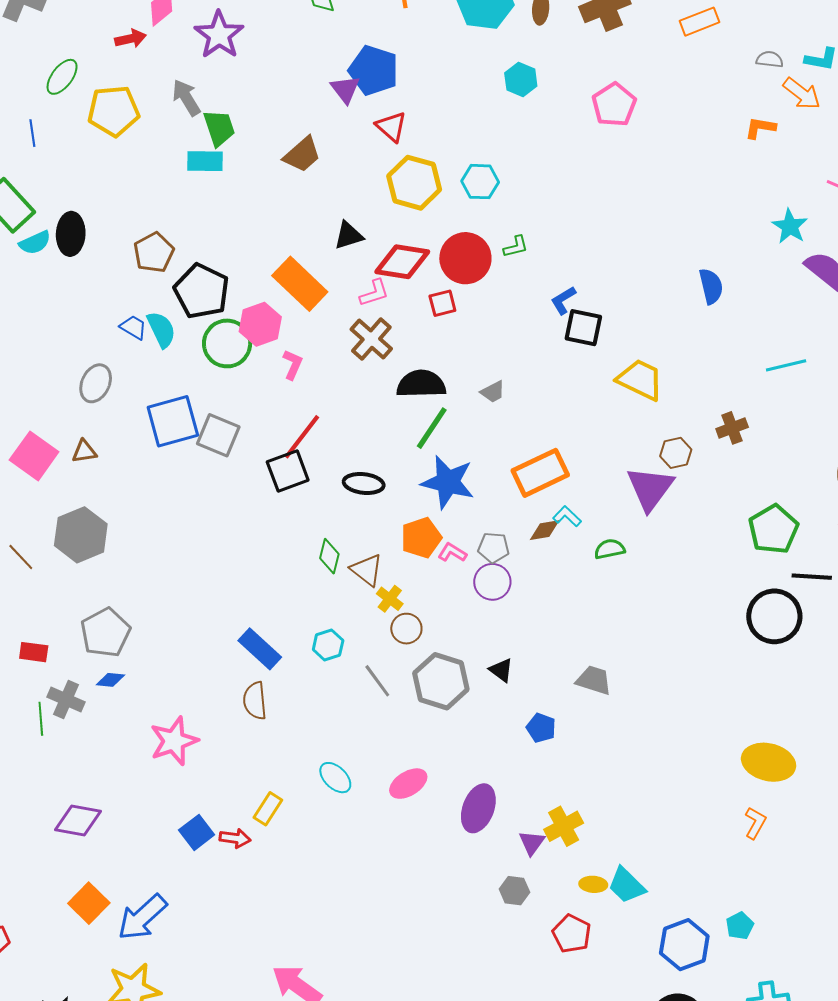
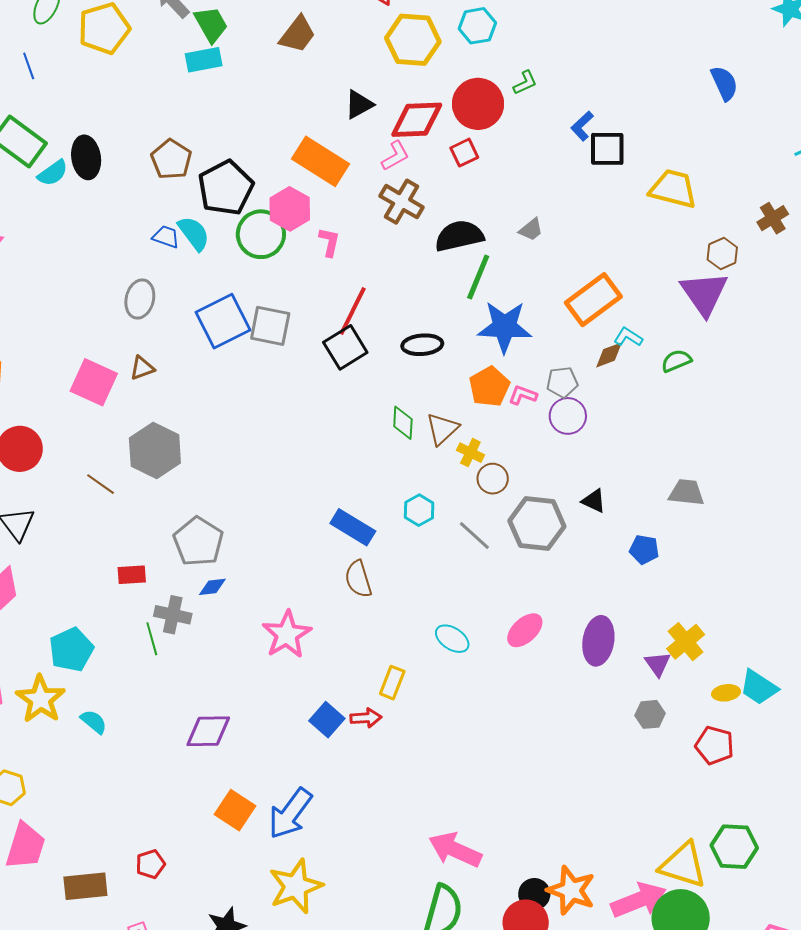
black pentagon: (202, 291) -> (226, 188), turned 30
brown triangle: (367, 570) -> (442, 429), turned 51

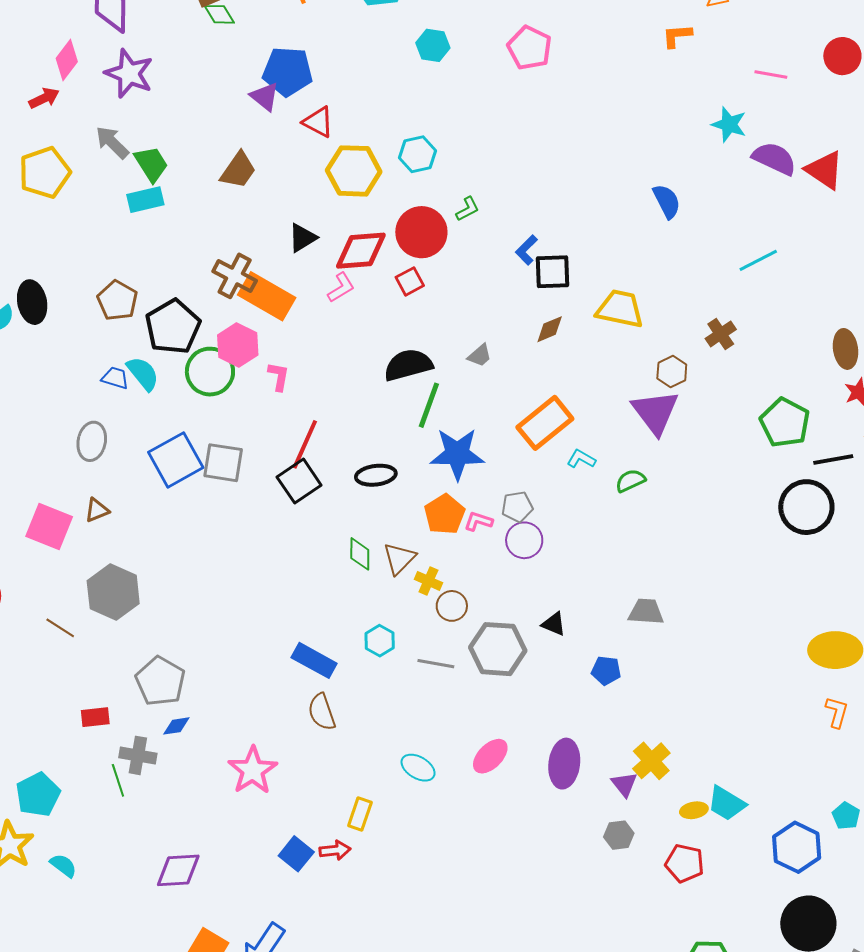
brown cross: (402, 202) -> (235, 276), moved
brown diamond: (609, 355) -> (550, 329), moved
gray line: (474, 536) -> (436, 664), turned -30

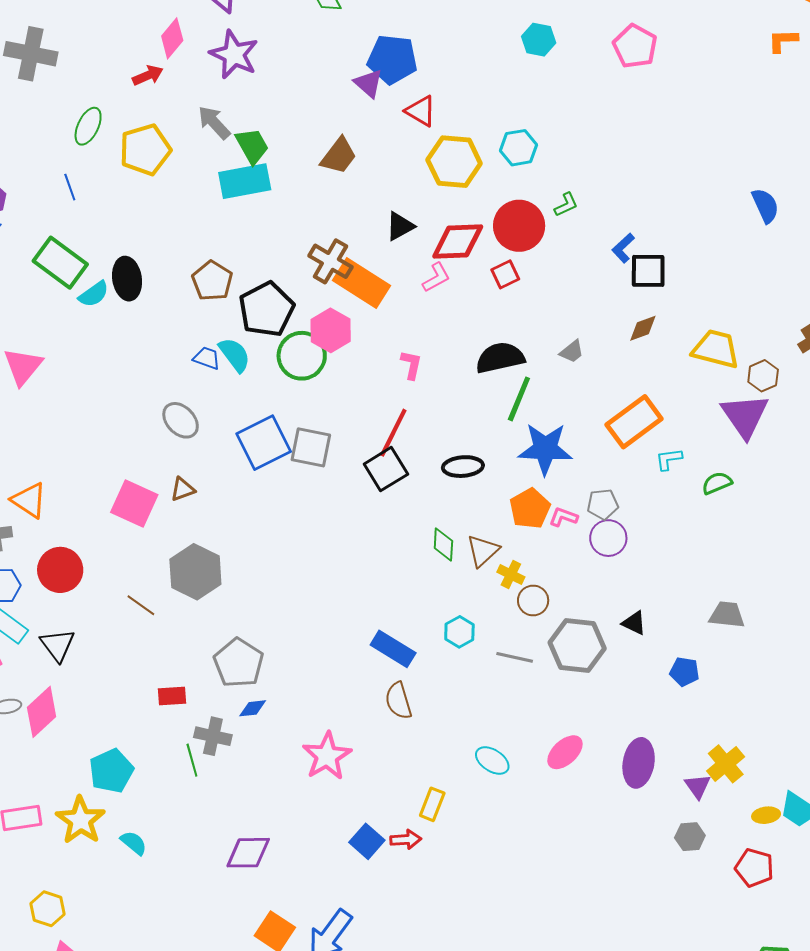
cyan rectangle: (145, 200) -> (245, 181), size x1.4
yellow trapezoid: (620, 309) -> (716, 349), moved
pink L-shape: (279, 376) -> (411, 365), moved
gray ellipse: (92, 441) -> (181, 420), turned -57
cyan L-shape: (581, 459) -> (669, 459), turned -40

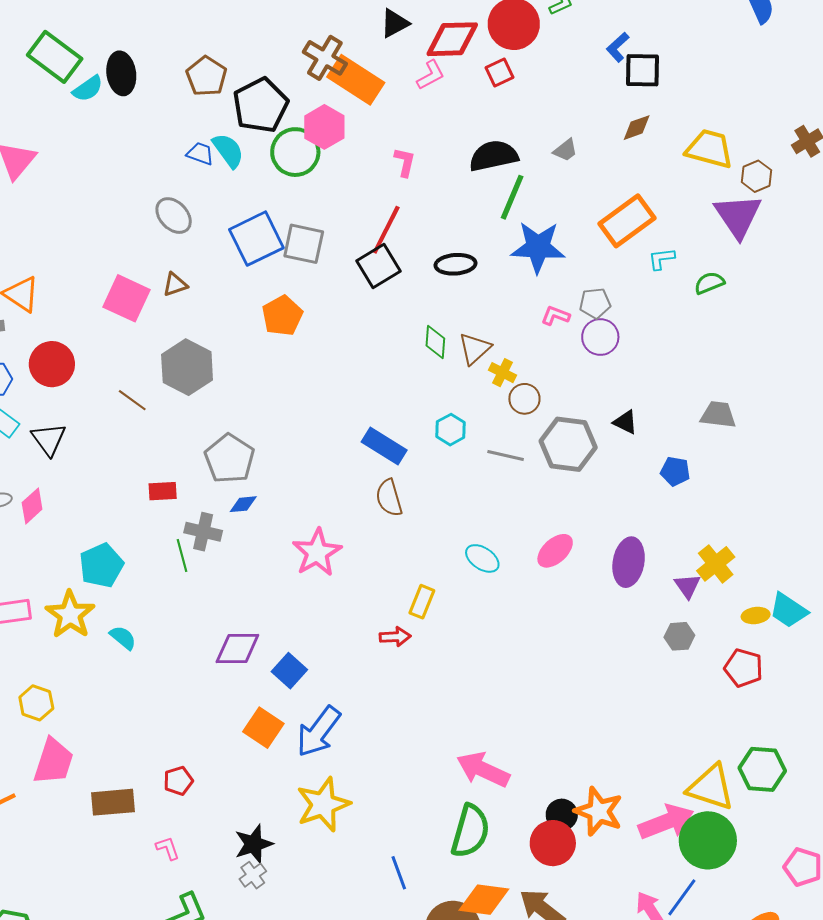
orange pentagon: (530, 509) -> (282, 316), moved
pink diamond: (42, 712) -> (32, 506), size x0.7
blue square: (367, 841) -> (289, 671), moved

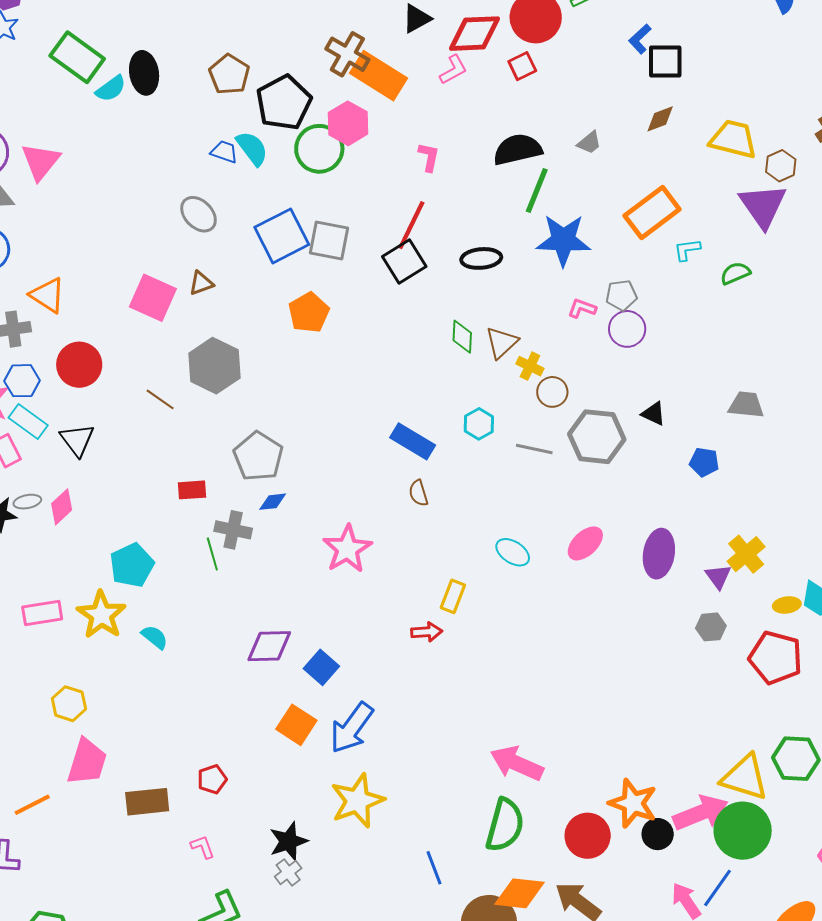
brown semicircle: (389, 498) -> (418, 493), size x0.7
red pentagon: (744, 668) -> (776, 658), size x1.4
black circle: (562, 815) -> (658, 834), moved

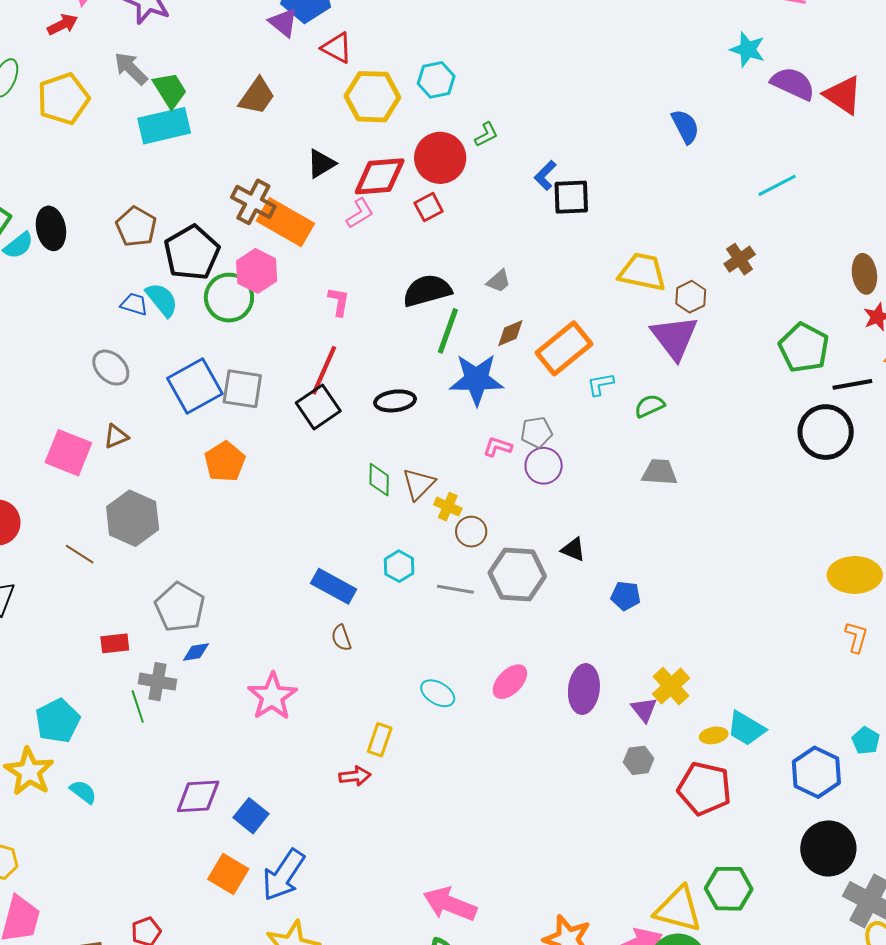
brown diamond: (660, 119) -> (510, 333), moved
gray trapezoid: (746, 405) -> (660, 472), moved

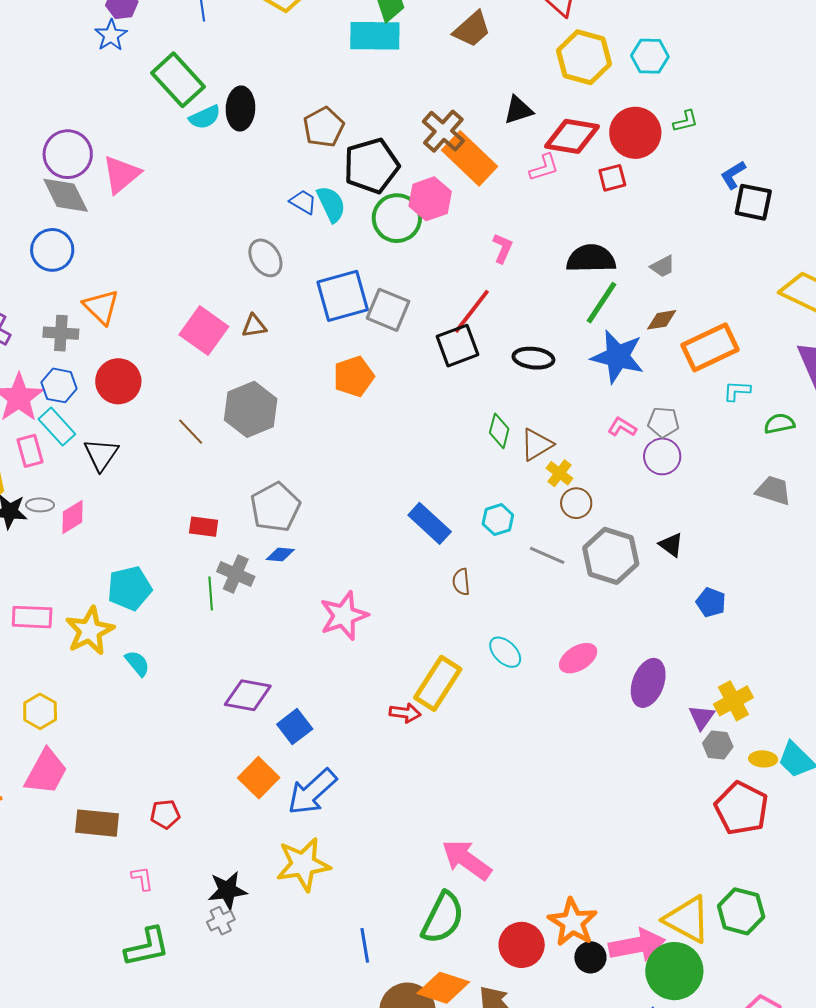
brown semicircle: (341, 638) -> (461, 582), moved
yellow rectangle: (380, 740) -> (438, 683), size x1.6
gray hexagon: (639, 760) -> (718, 745), moved

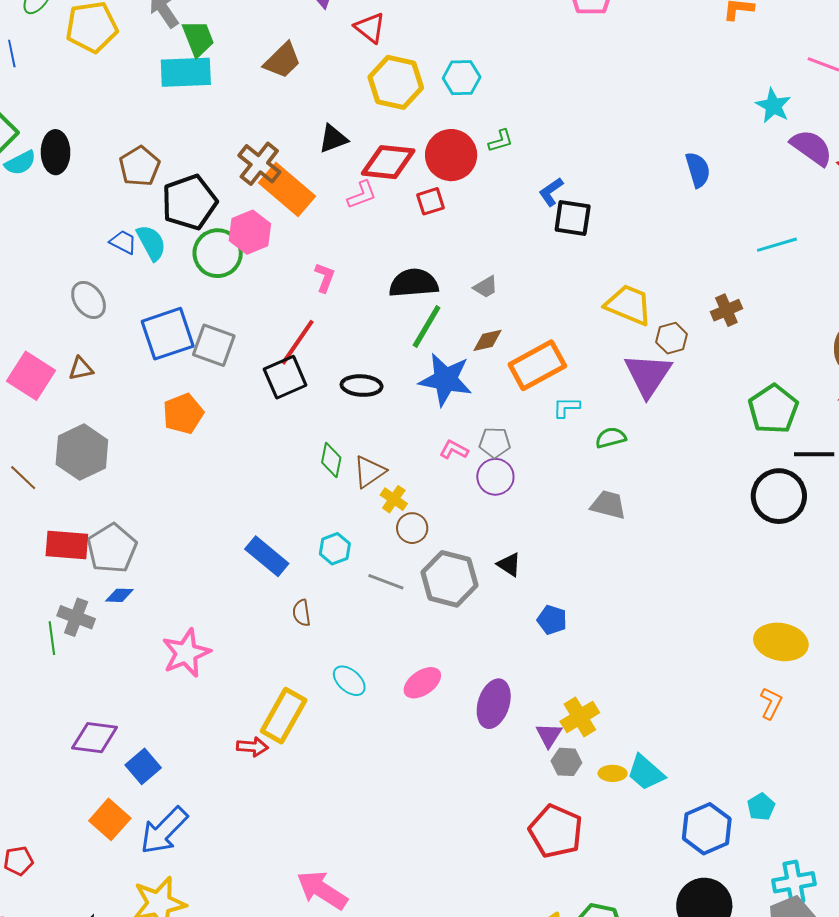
red rectangle: (204, 527) -> (67, 545), moved, size x1.5
red pentagon: (741, 808) -> (556, 831), moved

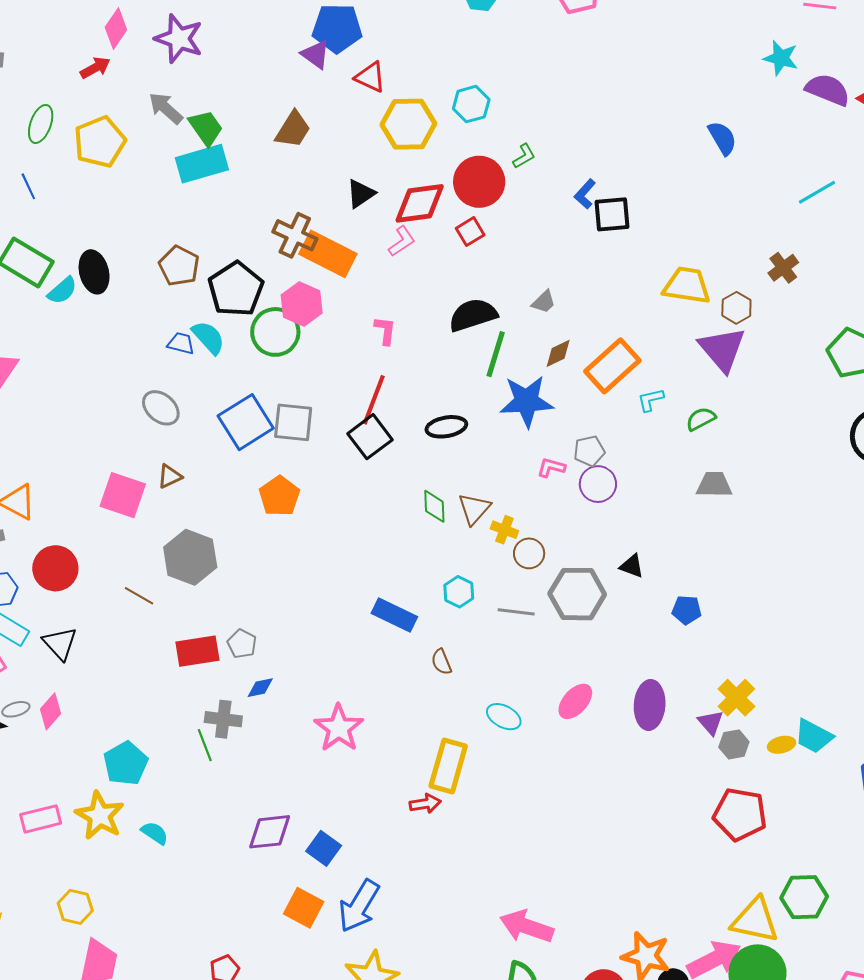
gray pentagon: (112, 548) -> (242, 644), size x0.6

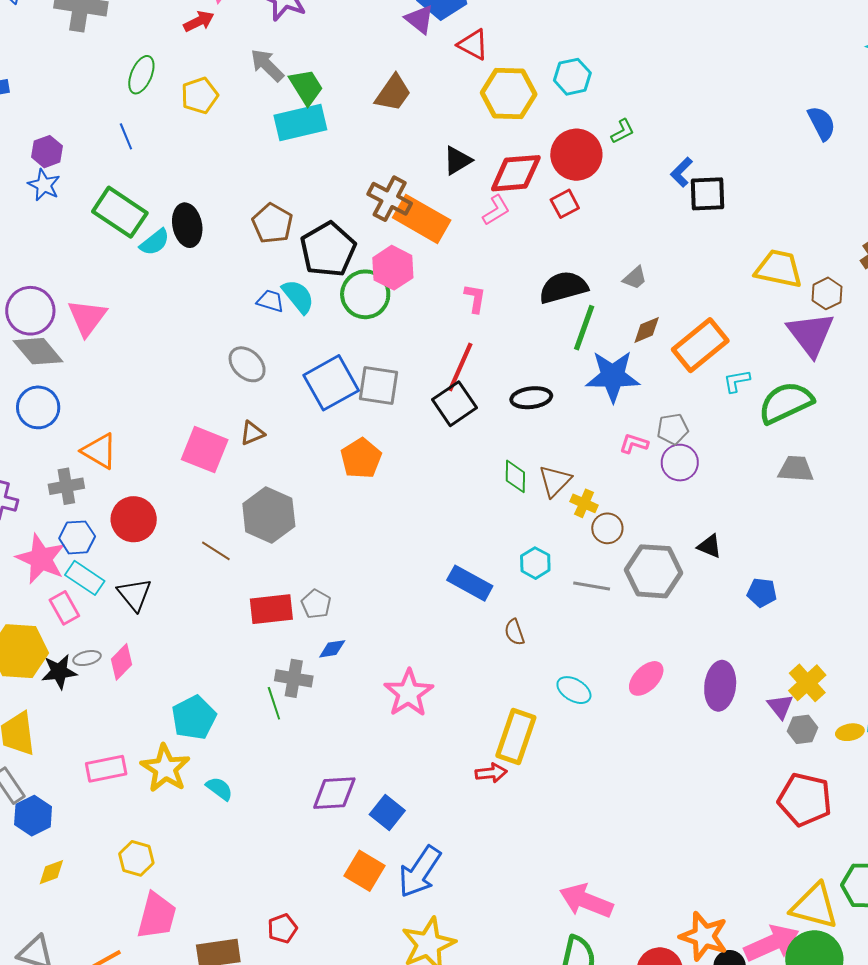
yellow pentagon: (100, 142) -> (200, 96), size x0.7
green semicircle: (701, 419) -> (786, 403), size x1.8

